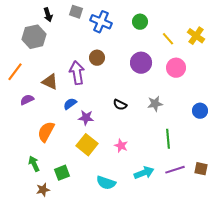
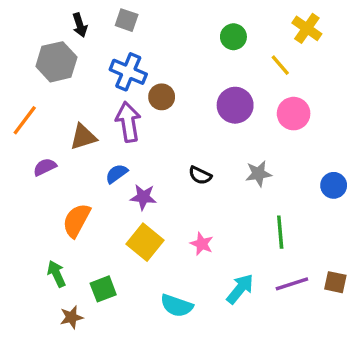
blue cross: (101, 22) -> (128, 72), moved
yellow cross: (196, 36) -> (307, 28), moved
brown triangle: (50, 82) -> (83, 137), turned -42
cyan arrow: (144, 173) -> (240, 289), turned -30

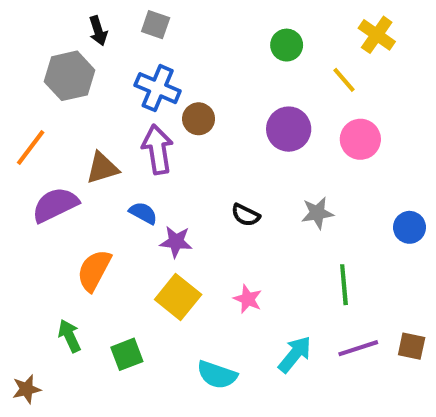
purple semicircle: (45, 167) -> (55, 205), size x1.6
blue semicircle: (117, 174) -> (143, 213), turned 65
brown star: (71, 317) -> (26, 389), moved

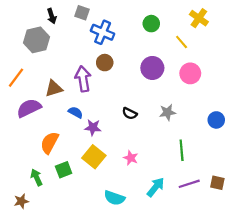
blue cross: (158, 88) -> (103, 32), moved
green square: (127, 354) -> (64, 170), moved
brown star: (26, 389) -> (21, 201), moved

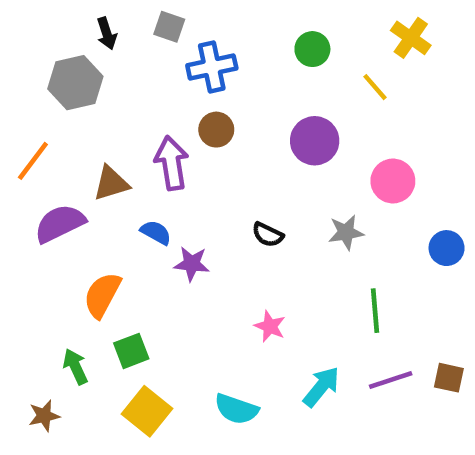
blue cross: (103, 32) -> (212, 67), turned -35
pink circle: (190, 73) -> (393, 181), moved
yellow square: (94, 157) -> (147, 411), moved

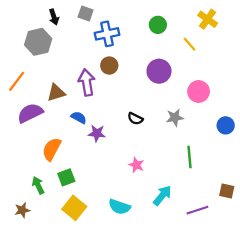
purple line: (391, 380) -> (197, 210), moved

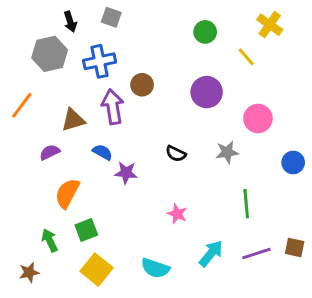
blue cross: (107, 34) -> (100, 61), moved
purple semicircle: (30, 113) -> (50, 152), moved, size x0.6
purple line: (197, 210) -> (256, 253), moved

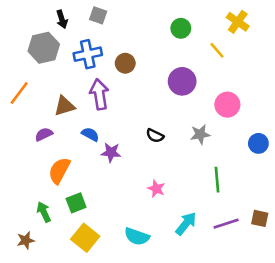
brown circle: (142, 85) -> (125, 63), moved

